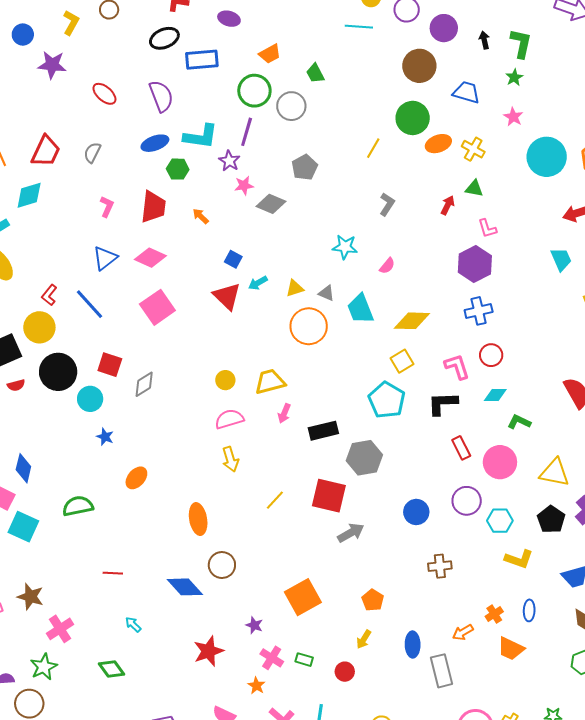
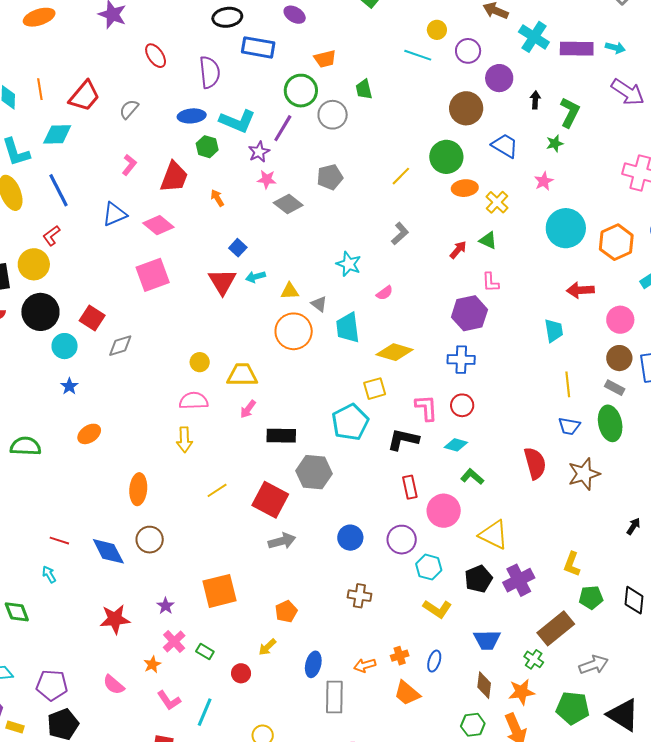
blue line: (90, 304) -> (59, 190), moved
red line: (113, 573) -> (59, 541), moved

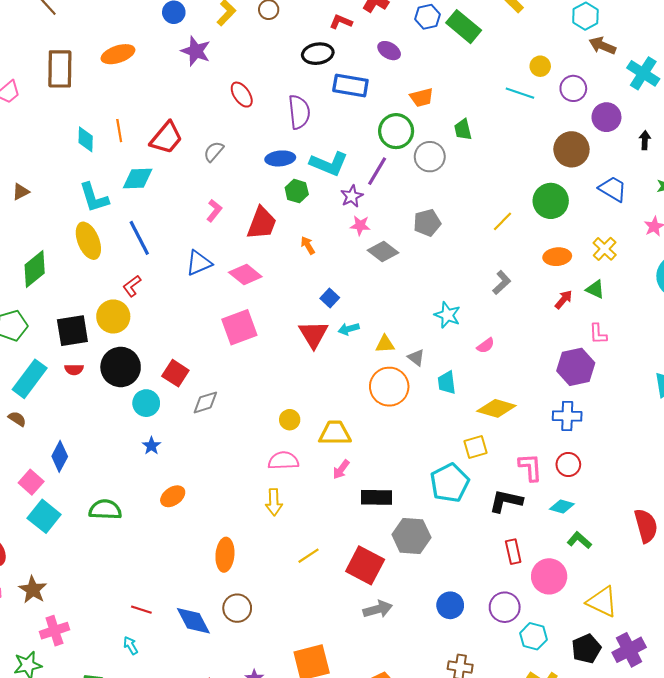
orange ellipse: (465, 188) -> (557, 257), moved
cyan trapezoid: (348, 328) -> (447, 383), size x0.7

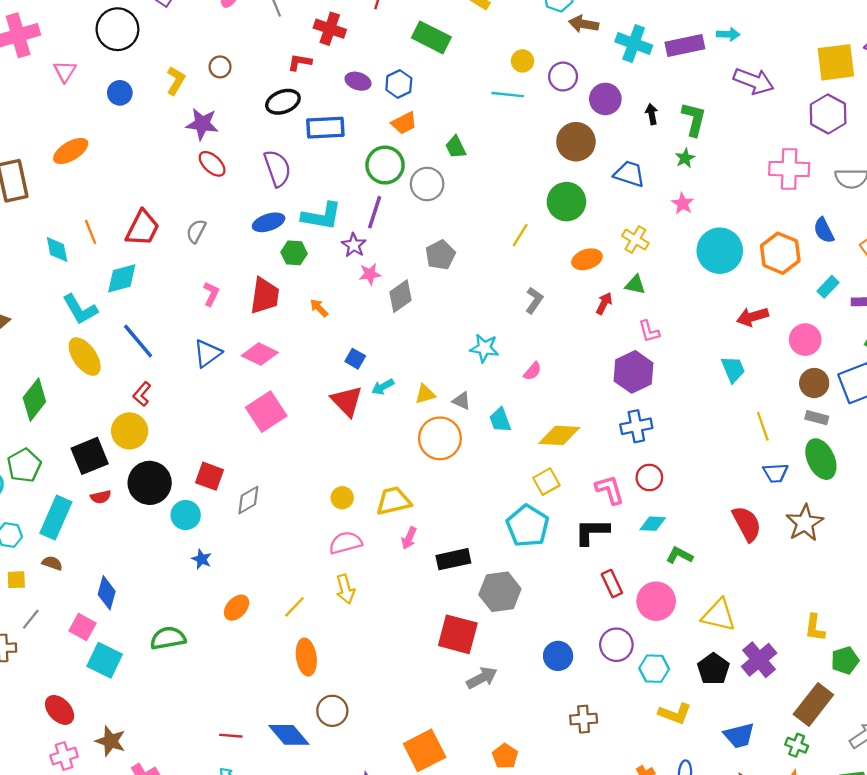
blue hexagon: (428, 17) -> (399, 84), moved
purple star: (196, 51) -> (202, 124), moved
gray diamond: (383, 251) -> (400, 296), turned -60
yellow line: (309, 556) -> (294, 607), moved

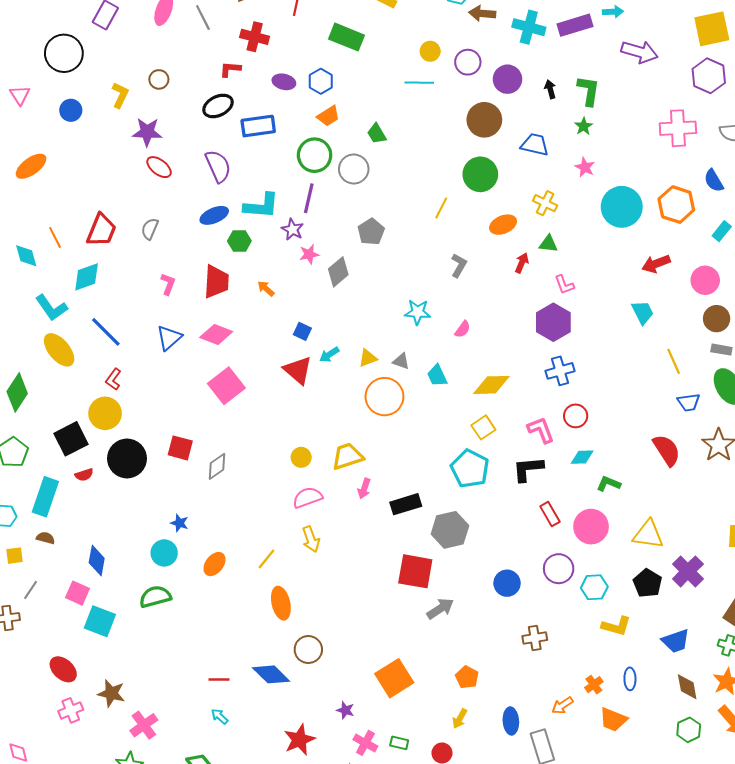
cyan circle: (186, 515) -> (164, 553), moved

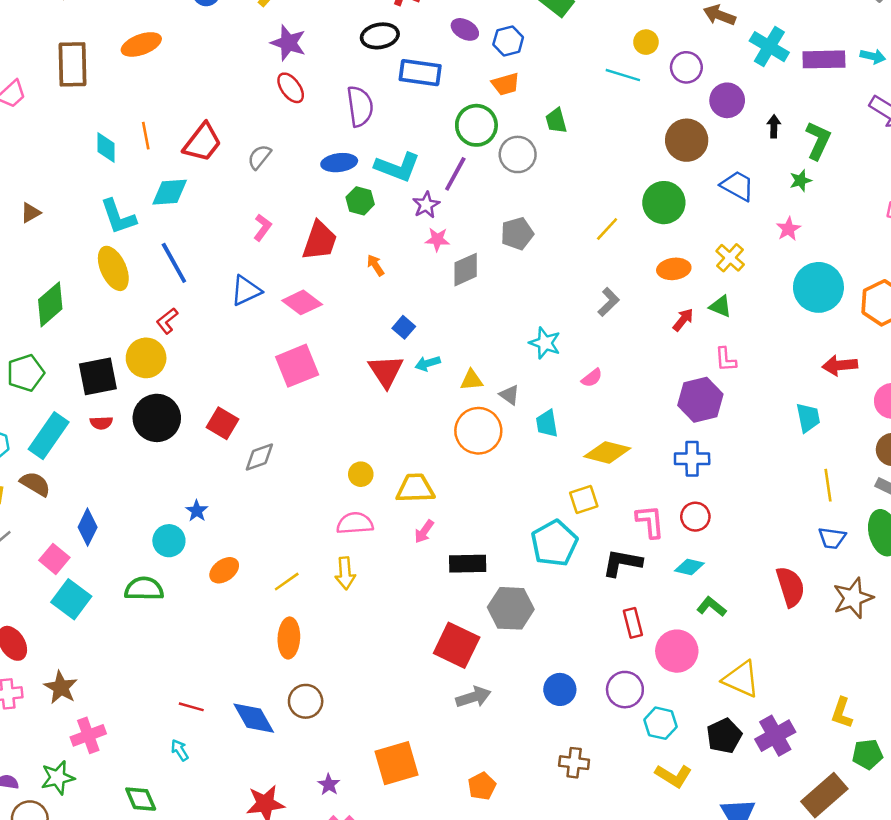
brown semicircle: (46, 538) -> (35, 484), size x1.4

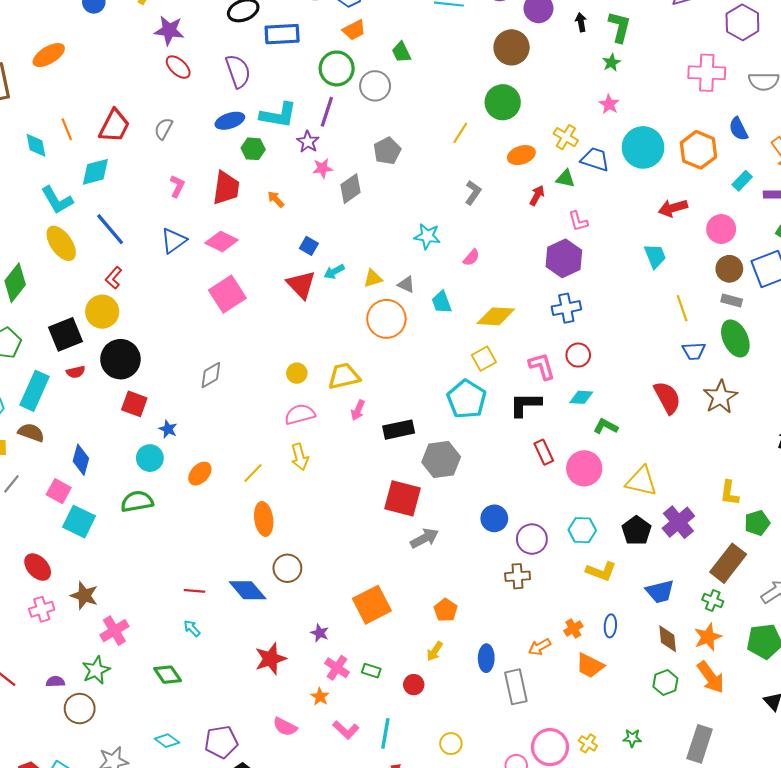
blue trapezoid: (737, 186) -> (595, 159), moved
red square: (223, 423) -> (134, 404), moved
purple circle: (625, 690) -> (532, 539), moved

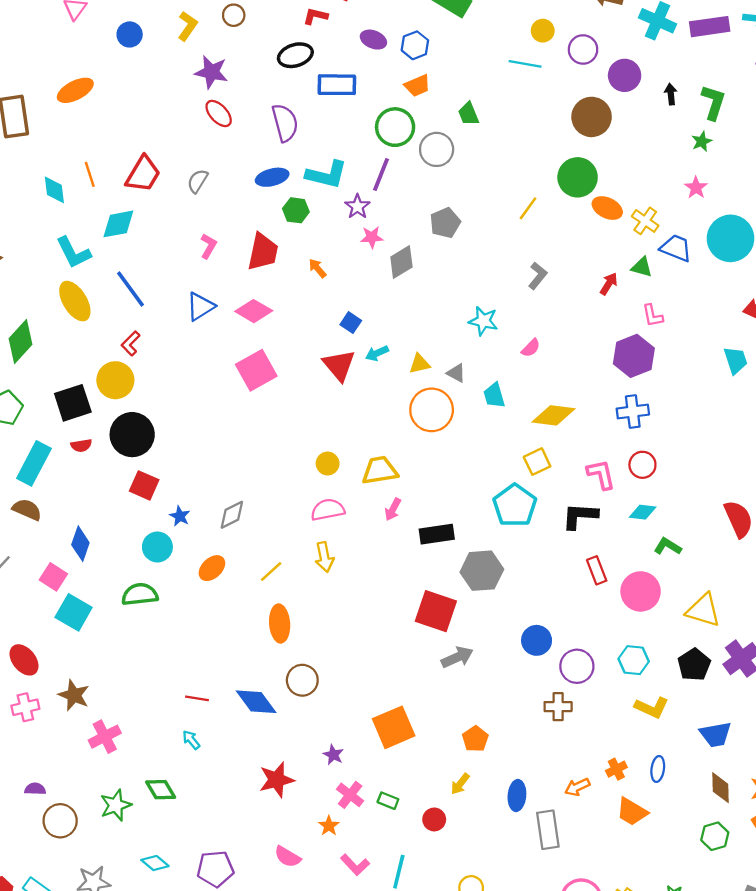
orange ellipse: (521, 155) -> (607, 208), moved, turned 40
gray diamond: (211, 375) -> (232, 515), moved
green star: (96, 670) -> (116, 805), moved

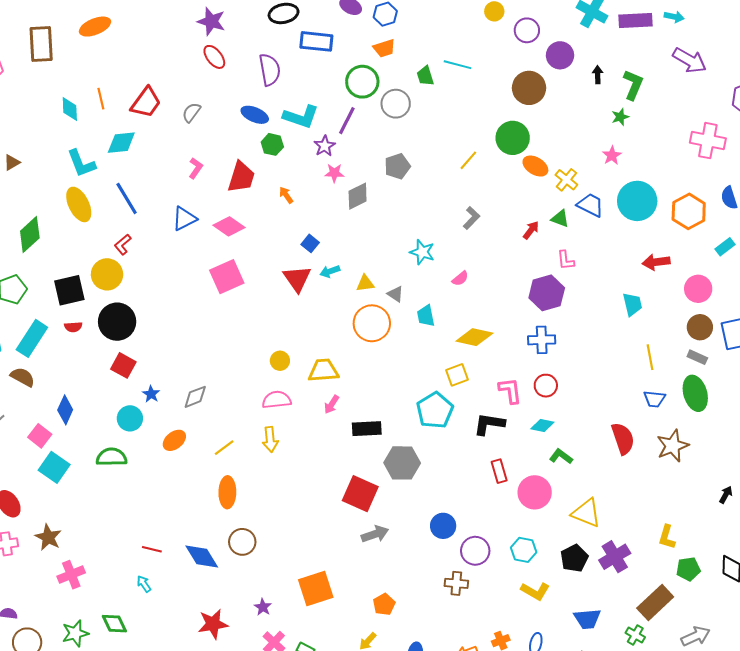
cyan line: (525, 64) -> (457, 65), moved
blue ellipse: (272, 177) -> (255, 115), turned 32

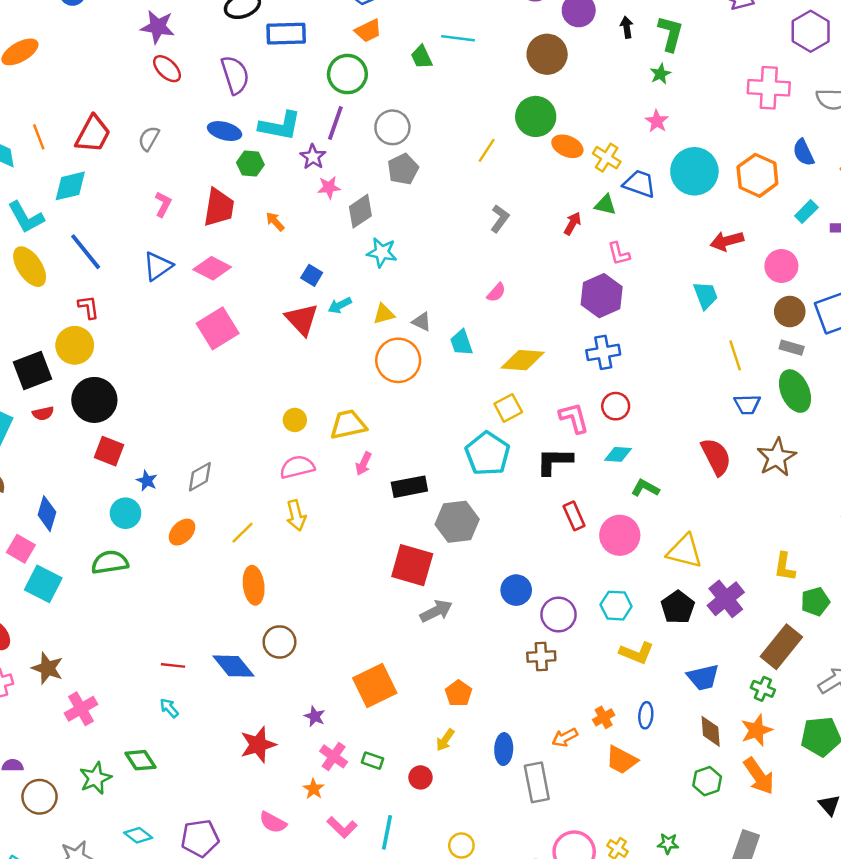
gray circle: (396, 104) -> (392, 127), moved
red L-shape: (123, 244) -> (88, 307), turned 130
cyan star: (422, 252) -> (382, 252), moved

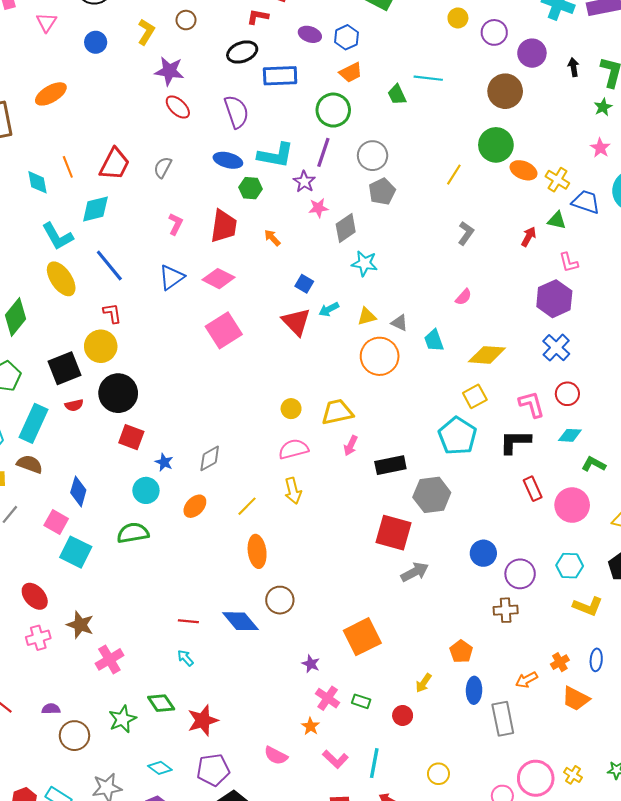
blue cross: (603, 352) -> (556, 348), turned -36
orange pentagon: (459, 693) -> (461, 651), moved
red star: (258, 745) -> (203, 720), moved

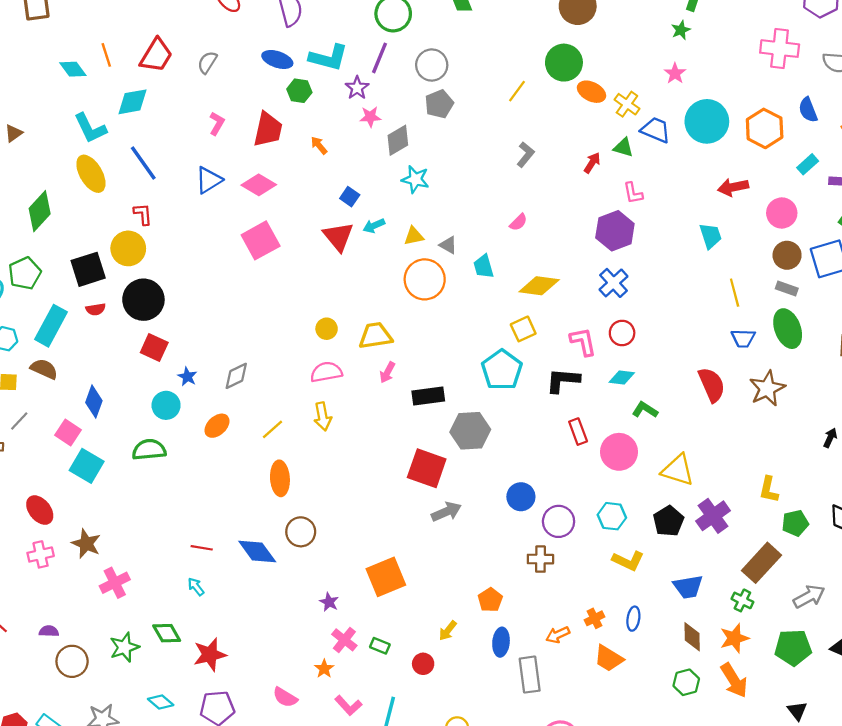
cyan diamond: (38, 182) -> (73, 69), turned -30

